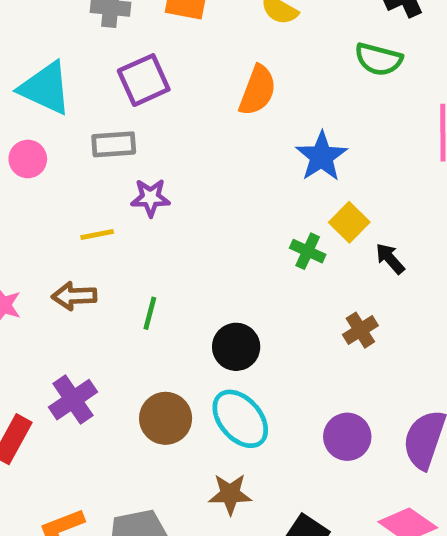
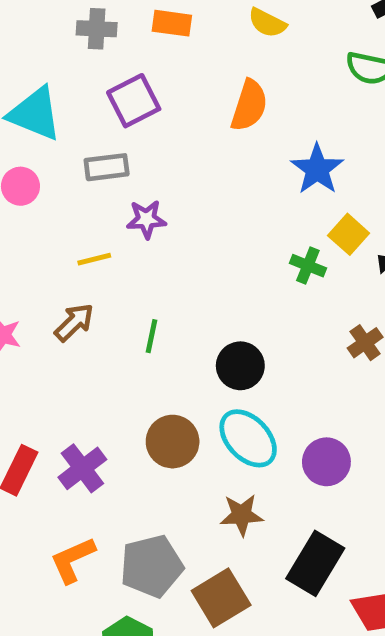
brown arrow: (74, 296) -> (74, 322), turned 141
purple cross: (73, 400) -> (82, 468), moved
purple circle: (347, 437) -> (326, 462), moved

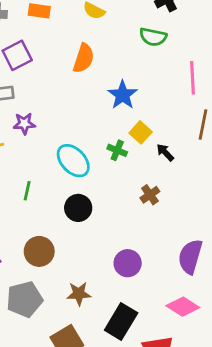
cyan ellipse: (248, 438) -> (73, 161), moved
gray pentagon: (152, 566) -> (24, 299), moved

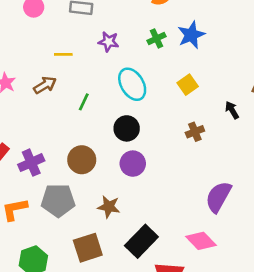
purple star: (24, 124) -> (109, 42), moved
yellow square: (141, 132) -> (188, 85), moved
green cross: (117, 150) -> (156, 38), moved, turned 30
black arrow: (165, 152) -> (232, 110), moved
purple circle: (128, 263) -> (133, 164), moved

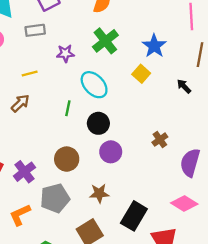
blue star: (191, 35) -> (154, 46), moved
green cross: (156, 38) -> (105, 41), size x1.6
green line: (84, 102) -> (68, 108), moved
brown cross: (195, 132) -> (160, 140), moved

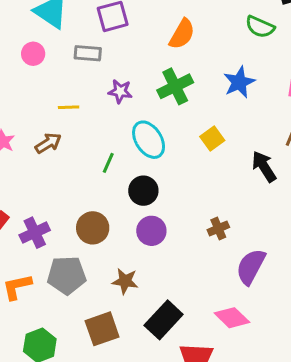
blue star: (154, 46) -> (239, 82), moved
black arrow: (184, 86) -> (264, 167), size x1.5

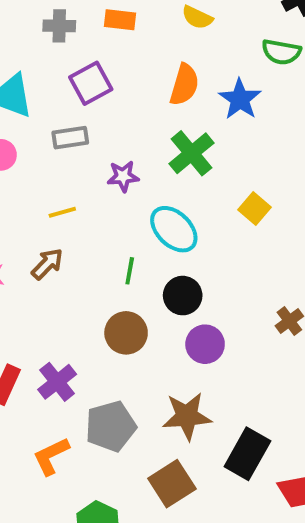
blue star: (239, 82) -> (240, 99), moved
brown circle: (93, 228) -> (126, 333), moved
brown star: (125, 281) -> (187, 416), size x1.4

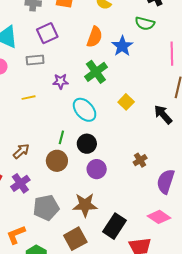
brown arrow: (47, 264) -> (21, 151), moved
green line: (130, 271) -> (61, 137), moved
orange L-shape: (51, 456) -> (16, 235), moved

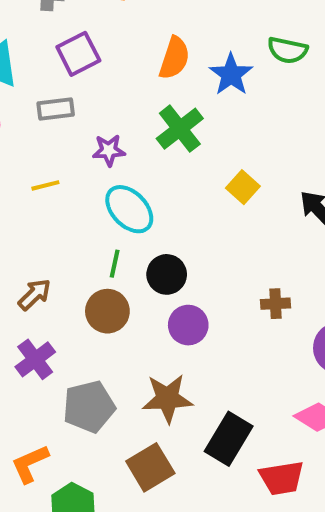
green semicircle: (145, 23) -> (287, 50), moved
cyan ellipse: (85, 110) -> (129, 209), moved
brown cross: (140, 160) -> (275, 304), turned 32

